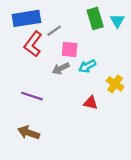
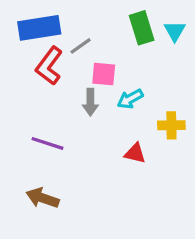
gray arrow: (61, 68) -> (90, 102), turned -63
yellow cross: (115, 84) -> (171, 125), turned -35

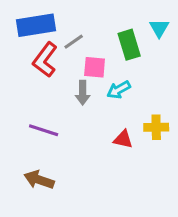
green rectangle: (142, 28) -> (129, 45), moved
yellow cross: (171, 125) -> (156, 127), moved

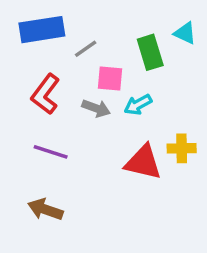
cyan triangle: (159, 28) -> (185, 33), turned -35
red L-shape: (45, 60) -> (45, 94), moved
gray arrow: (83, 93) -> (96, 108), turned -70
red triangle: (123, 139) -> (143, 162), size x1.6

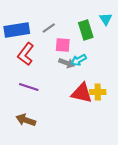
blue rectangle: (42, 30) -> (17, 30), moved
cyan triangle: (185, 33) -> (106, 19), turned 32
gray arrow: (96, 108) -> (67, 63), moved
yellow cross: (182, 148) -> (98, 92), moved

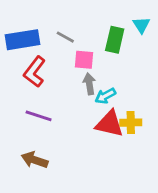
gray line: (49, 28) -> (65, 37), turned 64
green rectangle: (86, 30) -> (115, 40), turned 30
cyan arrow: (79, 60) -> (105, 96), moved
gray arrow: (67, 63) -> (89, 84), turned -119

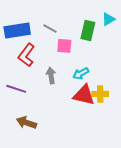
cyan triangle: (141, 25) -> (108, 19), turned 32
gray arrow: (89, 84) -> (51, 76), moved
purple line: (39, 116) -> (16, 89), moved

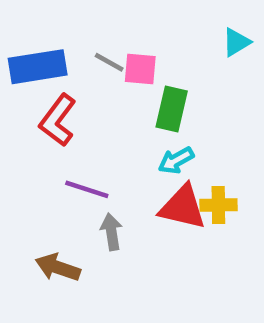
green rectangle: (88, 30) -> (172, 109), moved
pink square: (64, 46) -> (140, 69), moved
gray arrow: (51, 76) -> (111, 232), moved
purple line: (16, 89) -> (87, 189), moved

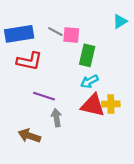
red L-shape: (58, 120) -> (29, 61), turned -115

